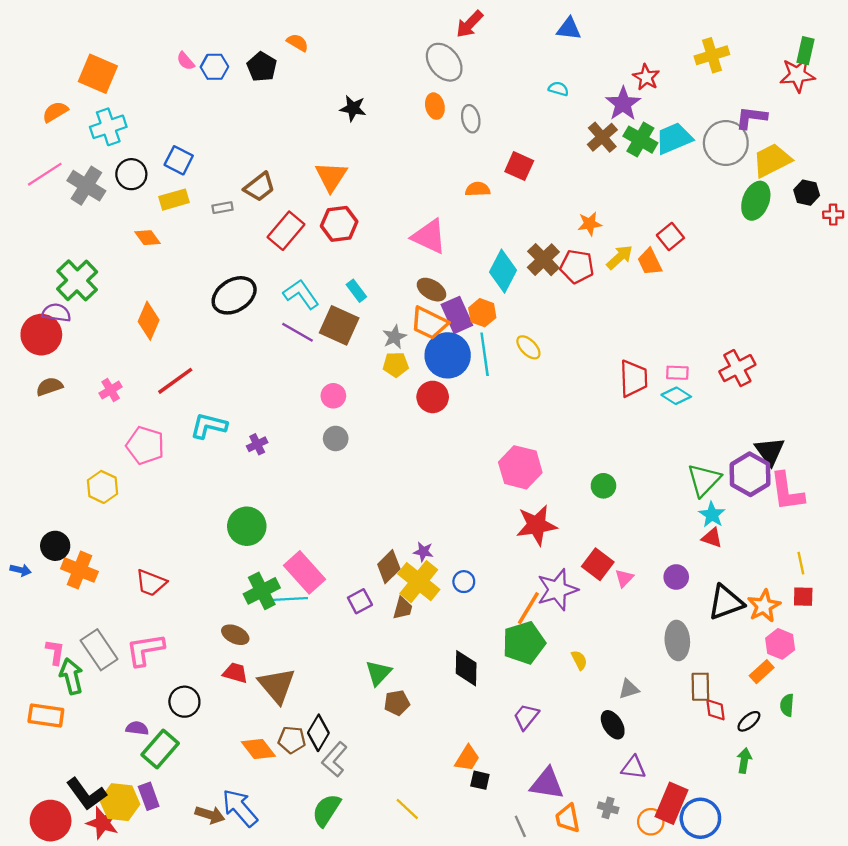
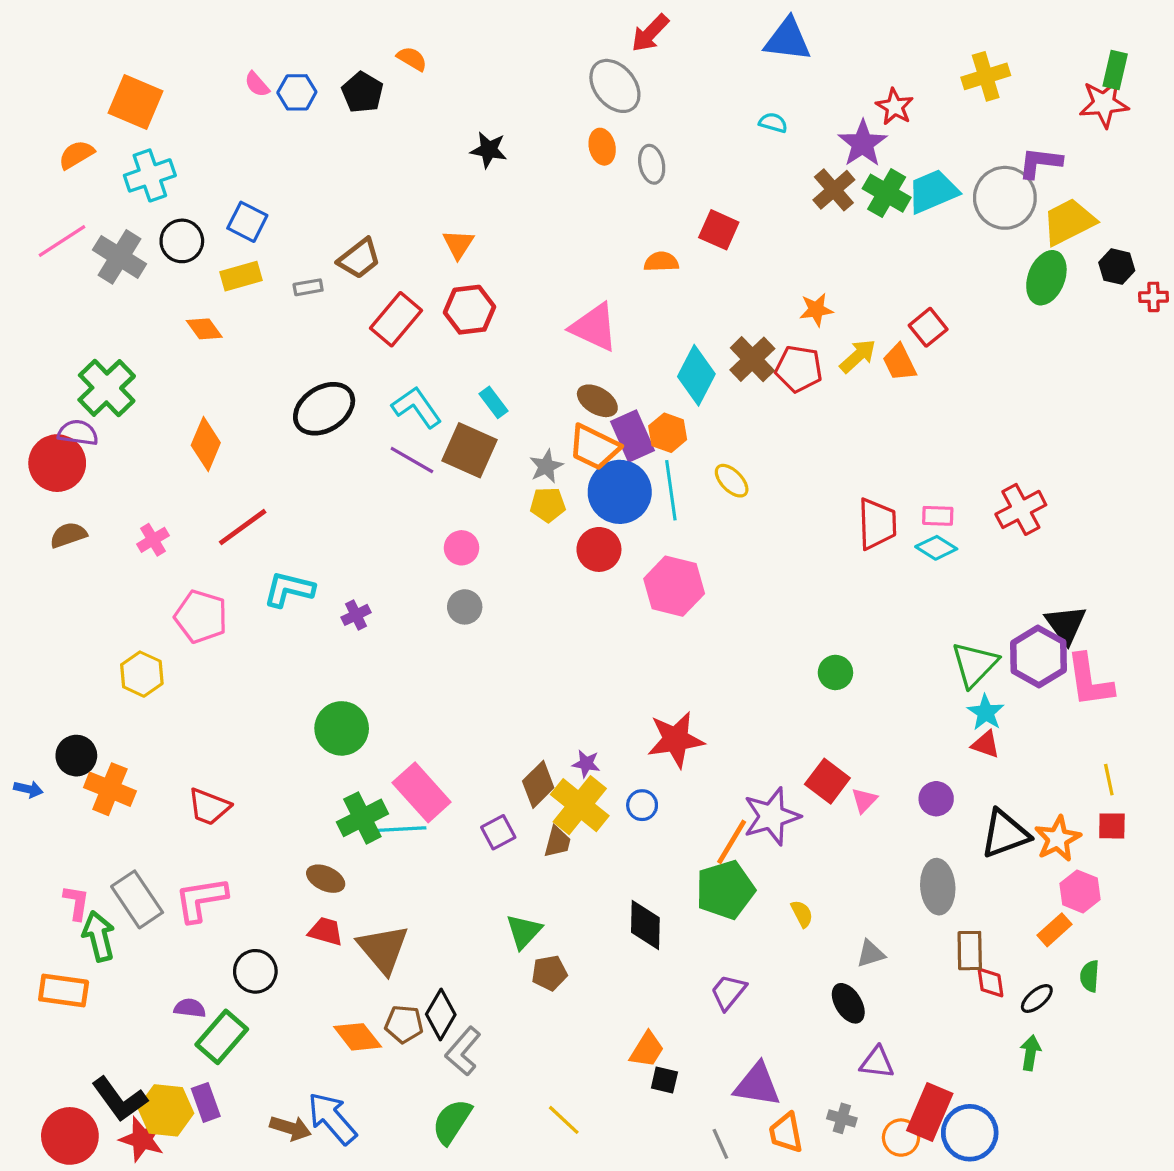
blue triangle: (569, 29) -> (788, 40), size x1.4
orange triangle: (331, 176) -> (458, 244), size x0.7
pink hexagon: (520, 467) -> (674, 586), moved
red star: (537, 525) -> (676, 740), moved

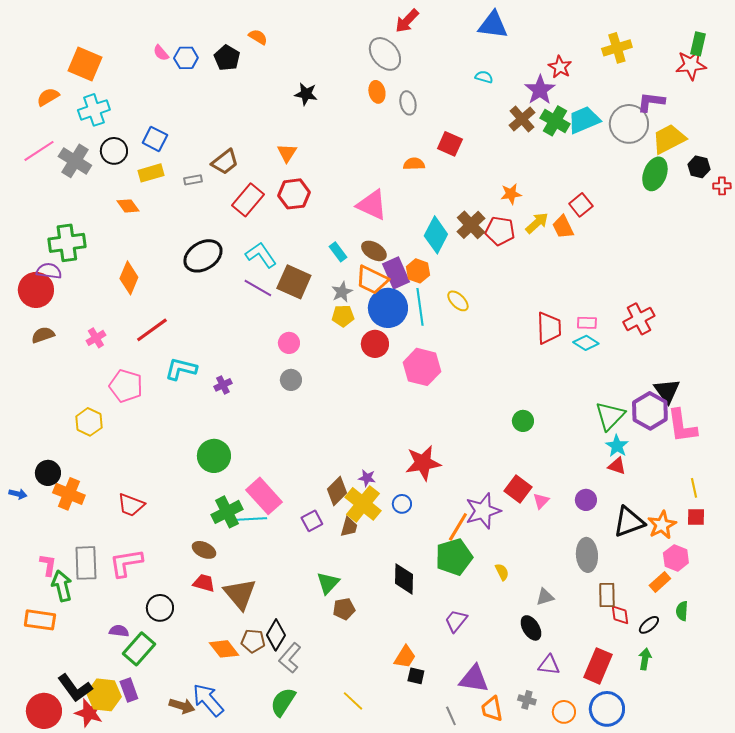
green cross: (107, 388) -> (67, 243), turned 36
cyan rectangle: (493, 402) -> (338, 252), moved
gray rectangle: (137, 899) -> (86, 563), turned 32
red rectangle: (930, 1112) -> (598, 666), moved

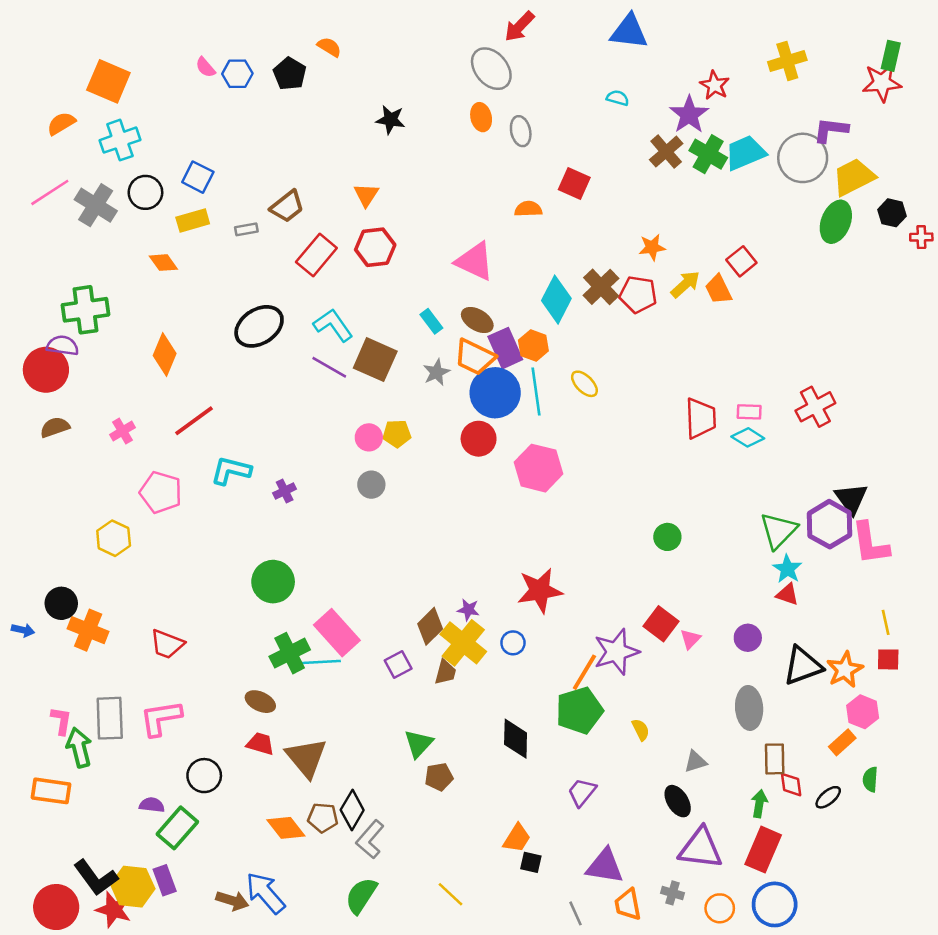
yellow pentagon: (343, 316) -> (397, 434), moved
green arrow: (645, 659) -> (759, 804), moved
purple triangle: (549, 665) -> (701, 848), size x1.6

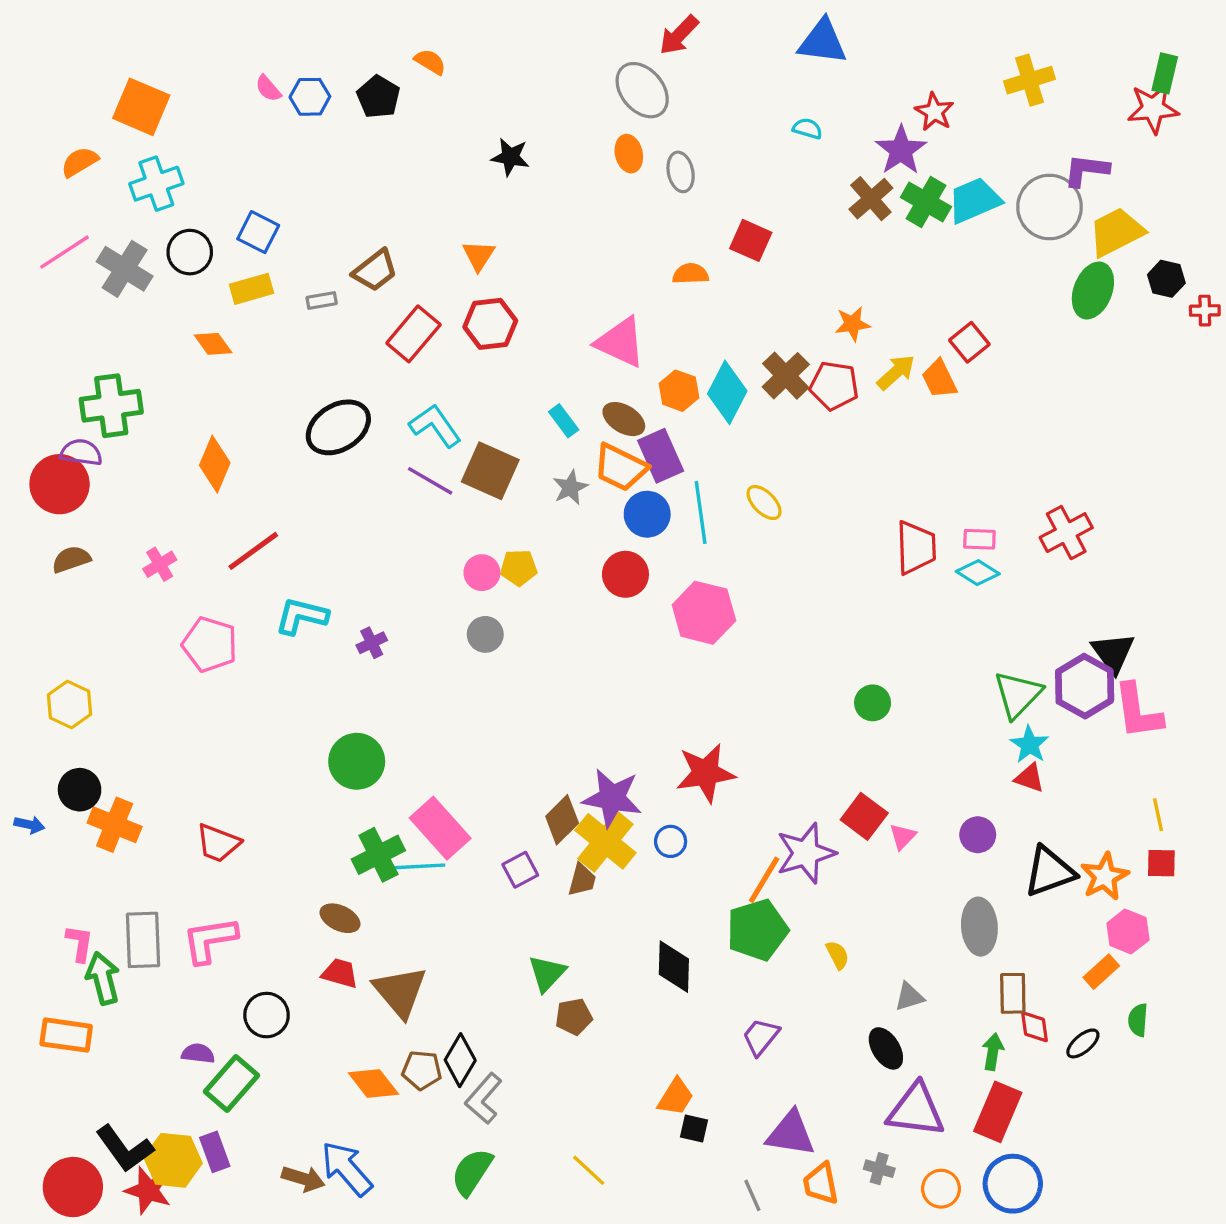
orange hexagon: (533, 346) -> (679, 391), moved
blue circle: (495, 393) -> (647, 514), size x0.7
yellow hexagon: (114, 538) -> (70, 705), moved
purple star: (468, 610) -> (612, 798), size x2.0

